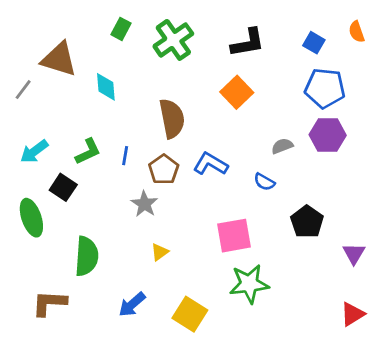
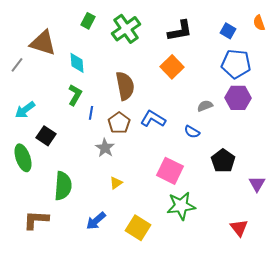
green L-shape: (88, 152) -> (75, 95), moved, turned -35
pink square: (234, 236) -> (170, 171), turned 36
red triangle: (352, 314) -> (239, 228), moved, turned -36

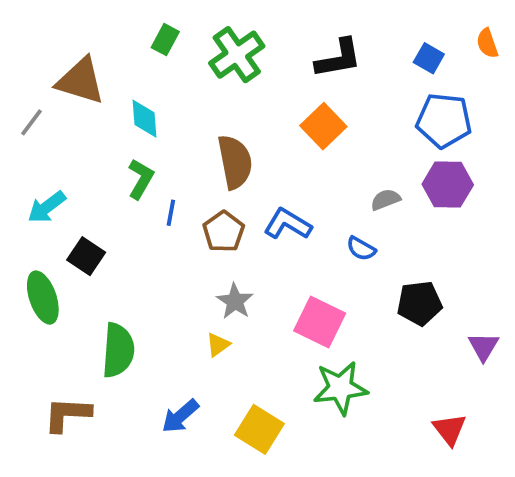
gray star: (105, 148) -> (235, 301), moved
black pentagon: (223, 161) -> (419, 303), turned 30

